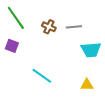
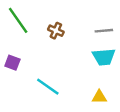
gray line: (74, 27) -> (104, 31), moved
purple square: (12, 46) -> (12, 63), moved

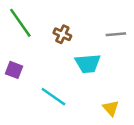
cyan trapezoid: (104, 57) -> (88, 64), moved
yellow triangle: (99, 97) -> (111, 108), turned 49

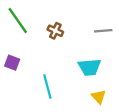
cyan trapezoid: (88, 64) -> (90, 67), moved
cyan line: (53, 97) -> (47, 87), turned 40

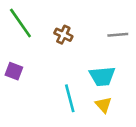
cyan line: (47, 87) -> (70, 98), moved
yellow triangle: (99, 97) -> (104, 105), moved

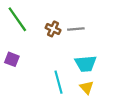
gray line: (118, 35) -> (76, 29), moved

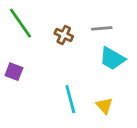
gray line: (76, 29) -> (102, 28), moved
cyan trapezoid: (86, 64) -> (112, 59), moved, turned 35

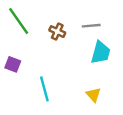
cyan trapezoid: (112, 59) -> (101, 53), turned -105
cyan line: (70, 99) -> (44, 89), moved

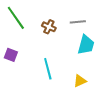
cyan line: (44, 89) -> (48, 69), moved
yellow triangle: (94, 95) -> (80, 81), turned 48

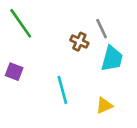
gray line: (78, 22) -> (102, 29), turned 70
brown cross: (49, 27) -> (79, 42), moved

